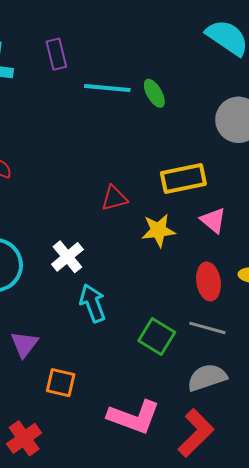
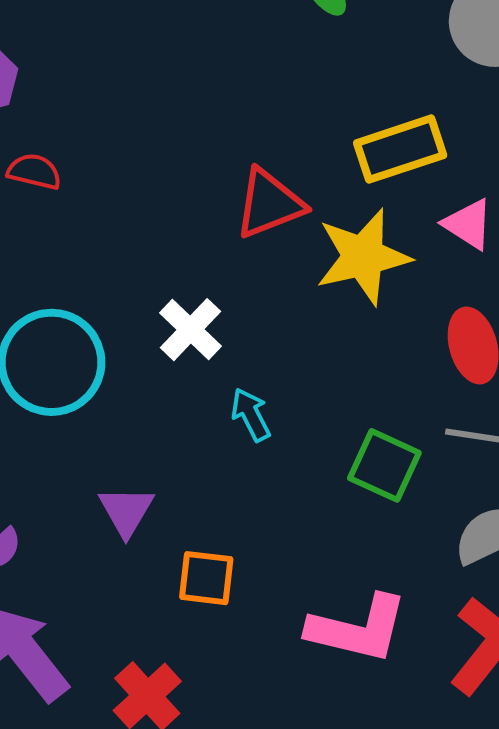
red triangle: (114, 198) -> (269, 204), size x1.4
yellow star: (158, 230) -> (363, 257), size x1.4
cyan arrow: (93, 303) -> (251, 415), size x0.7

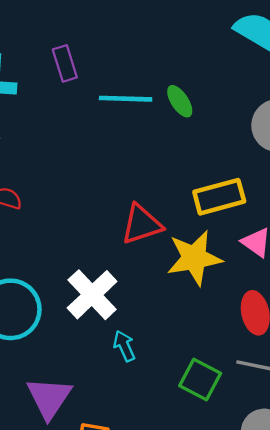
white cross: (191, 330) -> (92, 295), size x1.4
purple triangle: (126, 511) -> (49, 398), size x1.4

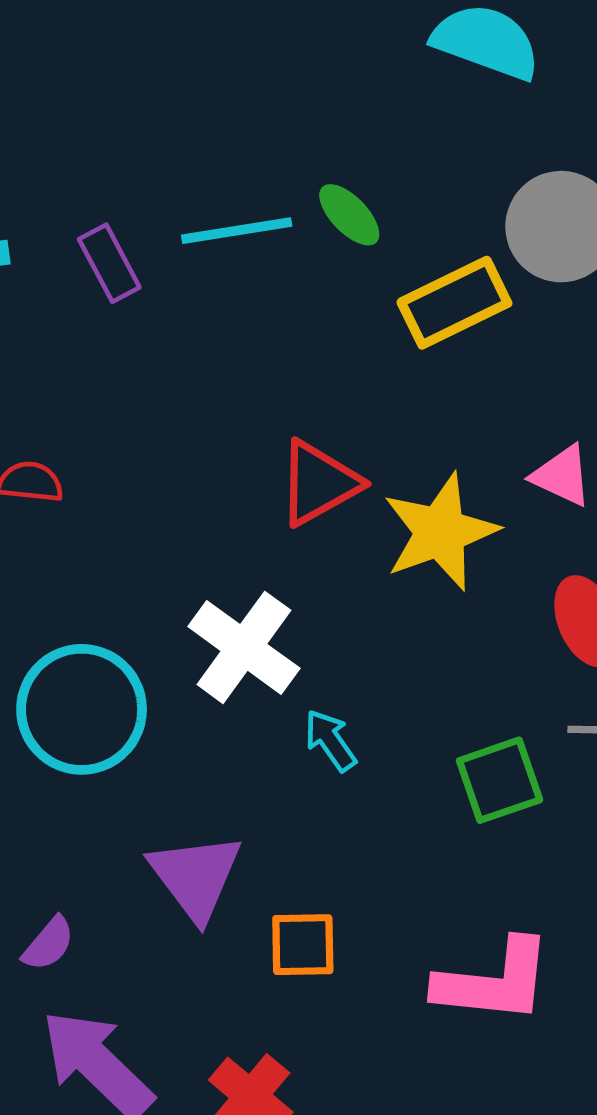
purple rectangle: (65, 63) -> (109, 263), moved
yellow rectangle: (219, 197) -> (454, 303), moved
green square: (200, 380) -> (500, 780), turned -36

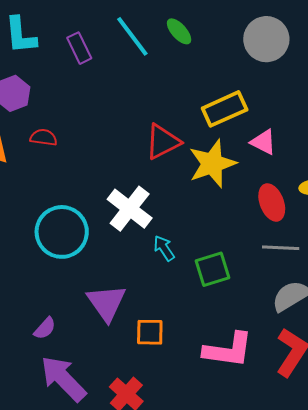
cyan line: (237, 231) -> (132, 36), turned 60
yellow rectangle: (454, 303) -> (225, 109), moved
green square: (500, 780) -> (212, 269), moved

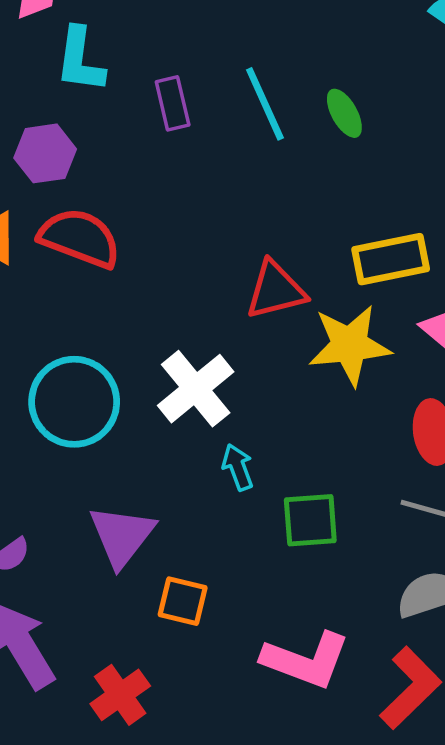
red semicircle: (44, 137) -> (80, 238), size x1.8

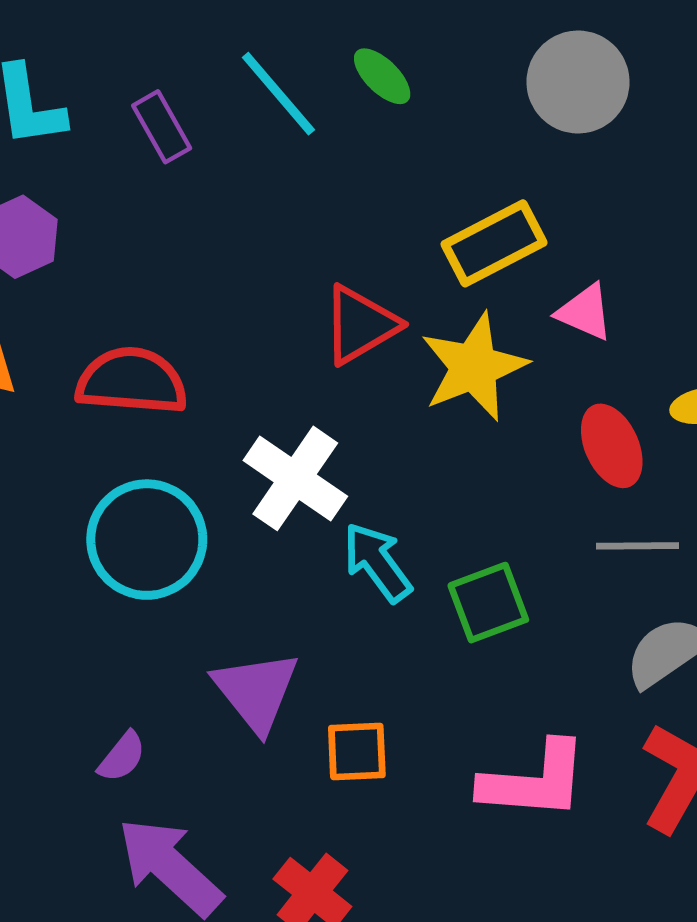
red semicircle: (80, 238) -> (132, 381), moved
cyan arrow: (238, 467) -> (377, 562), size x1.4

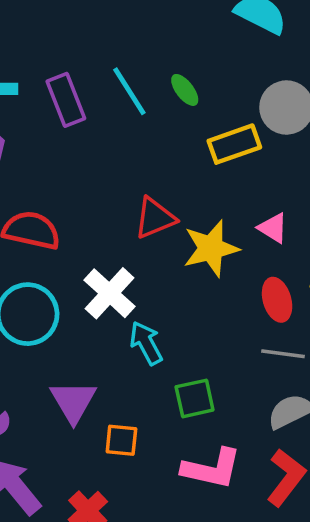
purple rectangle: (162, 127) -> (66, 100), size x1.4
yellow rectangle: (494, 243) -> (234, 144), moved
green square: (488, 603) -> (195, 398), moved

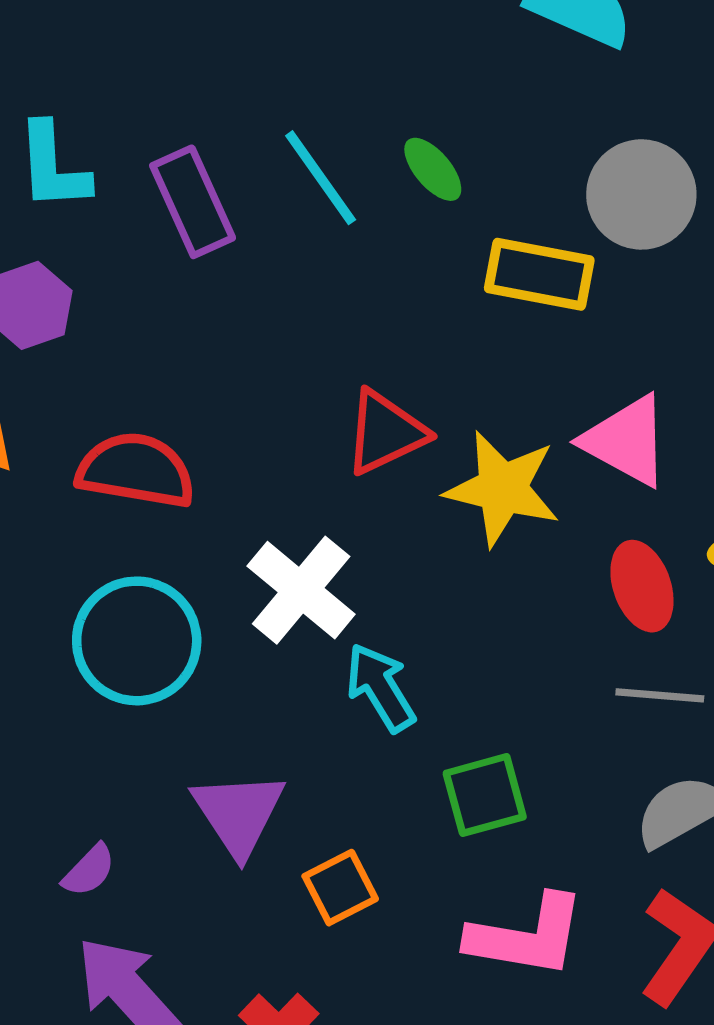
yellow rectangle: (234, 144) -> (539, 274), turned 33
pink triangle: (273, 228) -> (626, 441), size x1.5
yellow star: (211, 248) -> (502, 488), turned 30
orange square: (121, 440) -> (340, 888), turned -30

